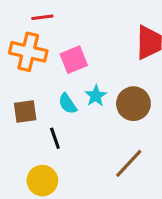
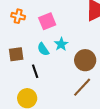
orange cross: (28, 52) -> (18, 16), size x0.6
brown circle: (133, 104) -> (85, 60), moved

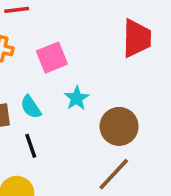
cyan semicircle: (43, 49) -> (31, 107), moved

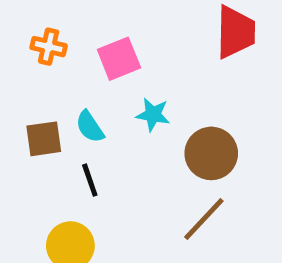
cyan star: (77, 98) -> (153, 115), turned -30

